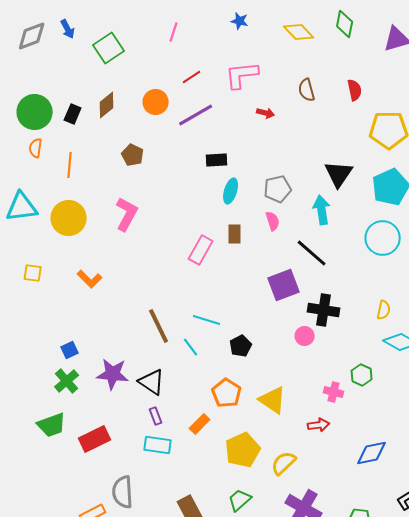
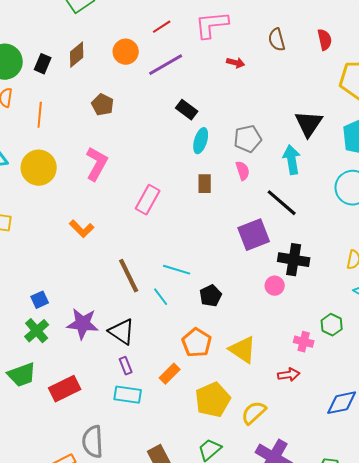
black rectangle: (217, 160) -> (187, 110), turned 40
pink rectangle: (201, 250) -> (148, 200), moved
orange L-shape: (90, 279) -> (82, 229), moved

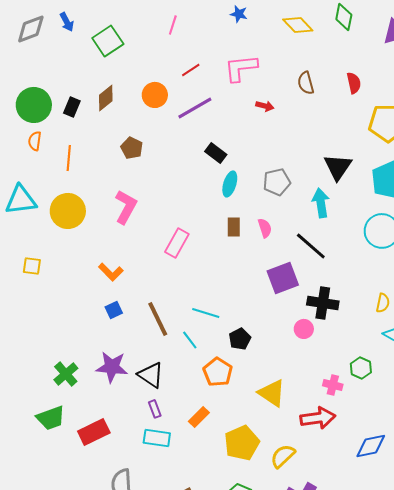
pink semicircle: (243, 171) -> (265, 228), moved
blue square: (40, 300) -> (114, 310), moved
orange pentagon: (197, 343) -> (218, 372), moved
red arrow: (289, 375) -> (318, 418), size x1.6

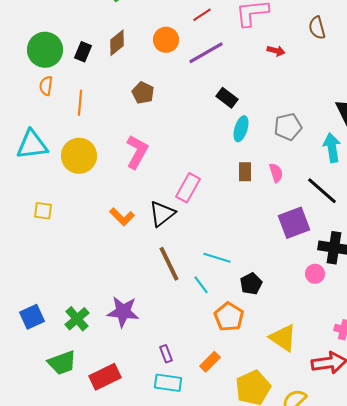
blue square: (114, 310) -> (32, 317), moved, size x1.4
black triangle: (151, 375) -> (162, 214), moved, turned 48

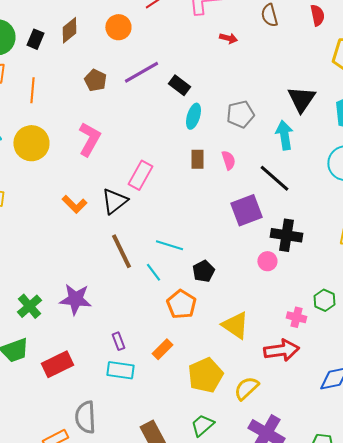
purple line: (206, 53) -> (141, 72), moved

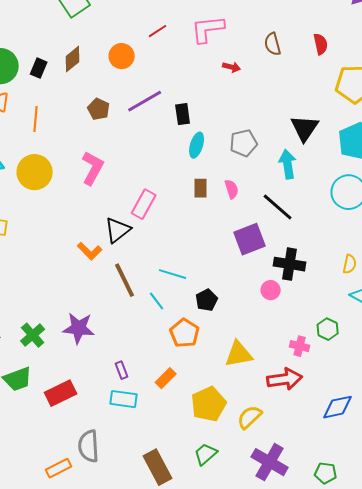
black rectangle: (179, 85) -> (183, 114), turned 45
orange L-shape: (74, 204) -> (90, 251), moved
yellow triangle: (235, 325) -> (239, 354), turned -44

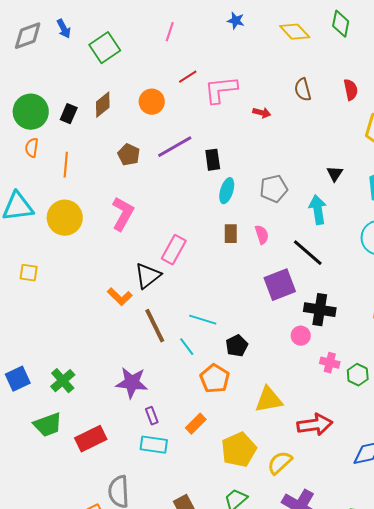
pink L-shape: (208, 29) -> (221, 90), moved
black triangle: (305, 128) -> (335, 174), size x0.6
purple star: (79, 328) -> (132, 383), moved
pink cross: (300, 346) -> (330, 363), moved

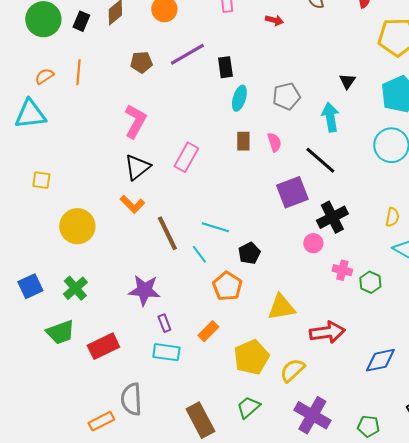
orange semicircle: (32, 148) -> (44, 76), moved, turned 48
brown pentagon: (129, 155) -> (141, 62), turned -30
yellow circle: (65, 218) -> (77, 226), moved
black triangle: (148, 276) -> (137, 167), moved
black cross: (320, 310) -> (332, 217), turned -36

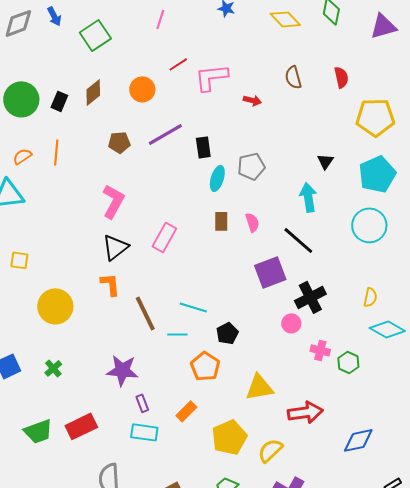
gray pentagon: (286, 96) -> (251, 166), moved
orange L-shape: (132, 204) -> (110, 284), turned -140
cyan line: (199, 254) -> (177, 334), turned -54
green cross: (75, 288) -> (53, 368), size x0.7
green trapezoid: (60, 332) -> (38, 431), moved

